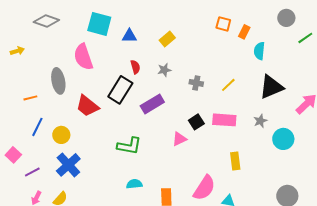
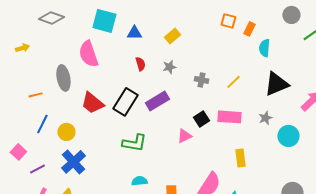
black rectangle: (120, 90) -> (125, 102), moved

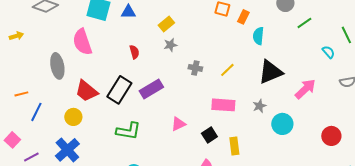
blue triangle: (134, 33) -> (128, 12), moved
gray star: (169, 67) -> (170, 45), moved
orange line: (35, 95) -> (21, 94), moved
black square: (201, 119) -> (209, 135), moved
yellow circle: (66, 132) -> (73, 117), moved

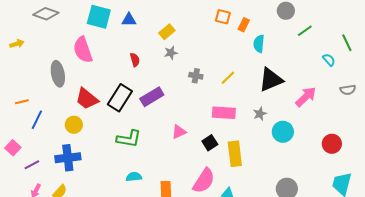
yellow rectangle: (234, 146) -> (235, 154), size x1.4
blue cross: (67, 150) -> (68, 158), turned 35

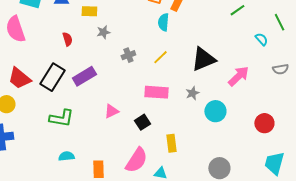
yellow rectangle: (167, 32) -> (89, 11), moved, turned 42
cyan semicircle: (259, 44) -> (163, 22), moved
gray cross: (196, 76) -> (128, 55), turned -32
yellow rectangle: (235, 154) -> (171, 143), moved, size x0.7

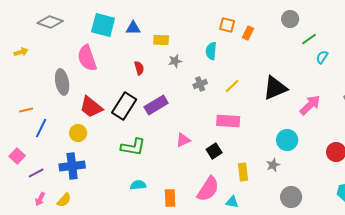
cyan semicircle: (163, 22) -> (211, 51), moved
cyan semicircle: (261, 39) -> (322, 57), moved, turned -104
gray star: (192, 93) -> (273, 165), moved

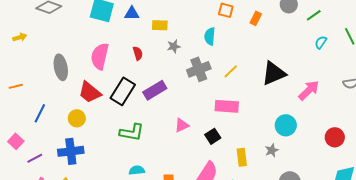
orange rectangle: (248, 33) -> (256, 18), moved
green line: (309, 39) -> (314, 15), moved
pink semicircle: (87, 58) -> (100, 56), moved, turned 32
gray cross: (200, 84) -> (199, 69), size x1.6
orange line: (26, 110) -> (16, 86), moved

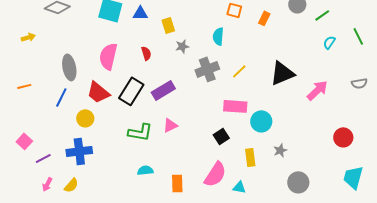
yellow rectangle: (160, 25) -> (168, 25), turned 70
blue line: (40, 113) -> (61, 97), moved
pink triangle: (182, 125) -> (170, 125), moved
cyan circle: (286, 125) -> (261, 121), moved

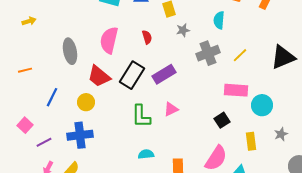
blue line: (61, 97) -> (52, 97), moved
green L-shape: (140, 132) -> (141, 116), turned 80

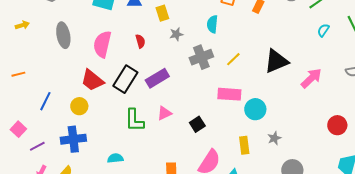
gray ellipse: (70, 51) -> (63, 35), moved
black square: (222, 120) -> (197, 124), moved
cyan semicircle: (146, 154) -> (115, 158), moved

